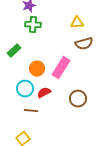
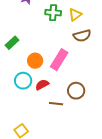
yellow triangle: (77, 23) -> (75, 15), turned -32
green cross: (33, 25) -> (53, 13), moved
brown line: (31, 111) -> (56, 104), moved

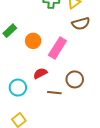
orange circle: (35, 61) -> (33, 41), moved
cyan circle: (23, 81) -> (18, 88), moved

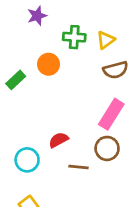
orange circle: (33, 41) -> (49, 64), moved
pink rectangle: (57, 48) -> (111, 114), moved

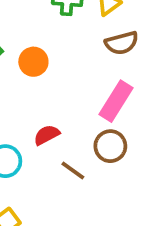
orange circle: (49, 64) -> (33, 62), moved
brown line: (78, 167) -> (73, 171), turned 30

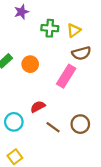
pink rectangle: (116, 101) -> (66, 76), moved
brown circle: (110, 146) -> (80, 124), moved

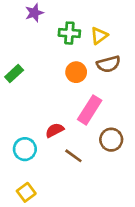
orange circle: (30, 64) -> (76, 72), moved
pink rectangle: (66, 76) -> (90, 110), moved
brown circle: (80, 124) -> (111, 140), moved

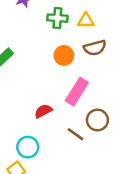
yellow triangle: (99, 36) -> (86, 21), turned 36
cyan circle: (25, 149) -> (28, 147), moved
brown line: (73, 156) -> (75, 134), moved

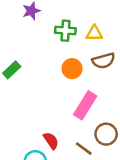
red semicircle: (43, 111) -> (51, 141), moved, turned 84

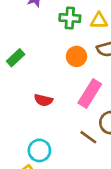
red semicircle: (51, 141) -> (43, 100), moved, turned 138

